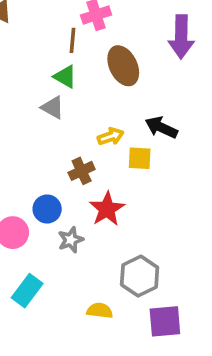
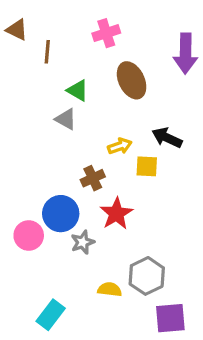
brown line: (72, 40) -> (47, 52), moved
blue circle: (47, 209) -> (61, 214), size x1.4
cyan rectangle: (27, 291) -> (51, 315), moved
yellow semicircle: (100, 311) -> (110, 289), moved

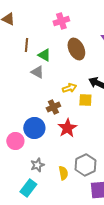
brown line: (47, 52) -> (26, 45), moved
gray star: (83, 242) -> (37, 165), moved
yellow semicircle: (110, 289) -> (63, 173), turned 72

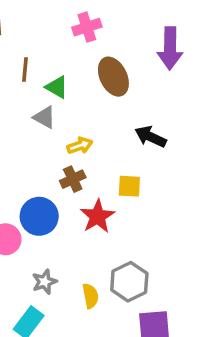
yellow arrow: (69, 88) -> (80, 146), moved
yellow square: (85, 100) -> (129, 186), moved

